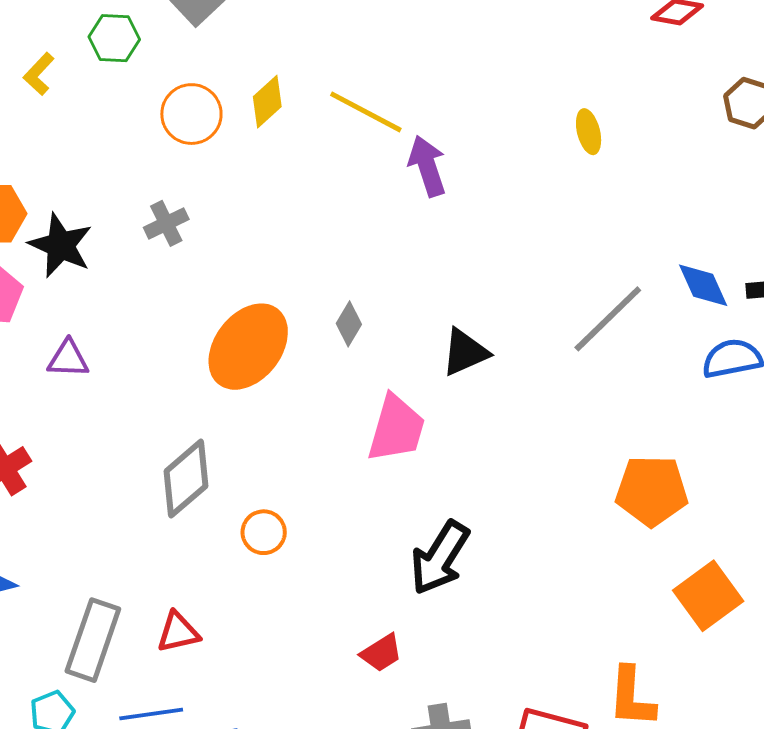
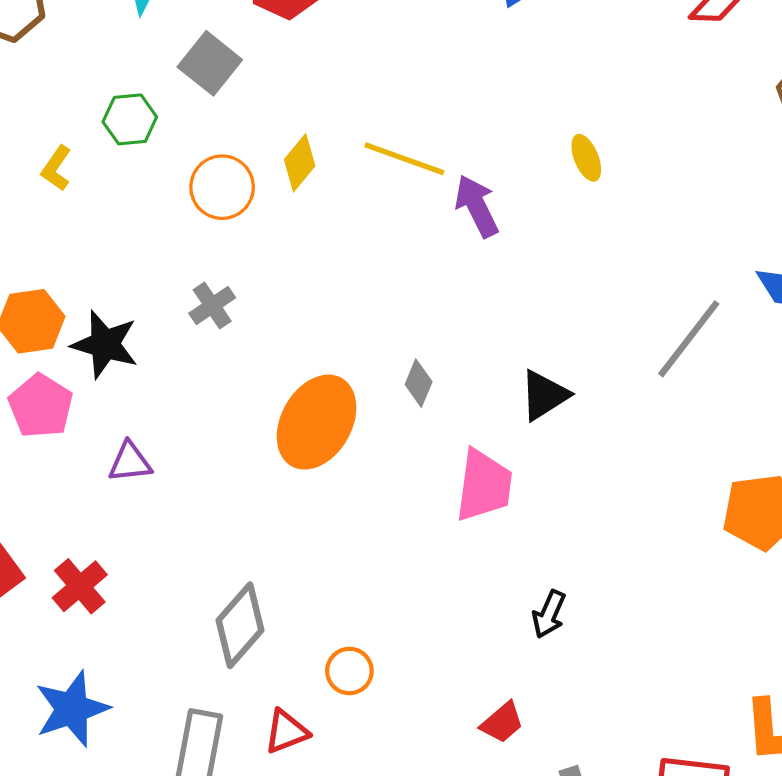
yellow ellipse: (589, 132) -> (586, 158), moved
gray diamond: (186, 479) -> (240, 625), moved
orange circle: (264, 532) -> (349, 671), moved
black arrow: (440, 558) -> (549, 614), size x0.6

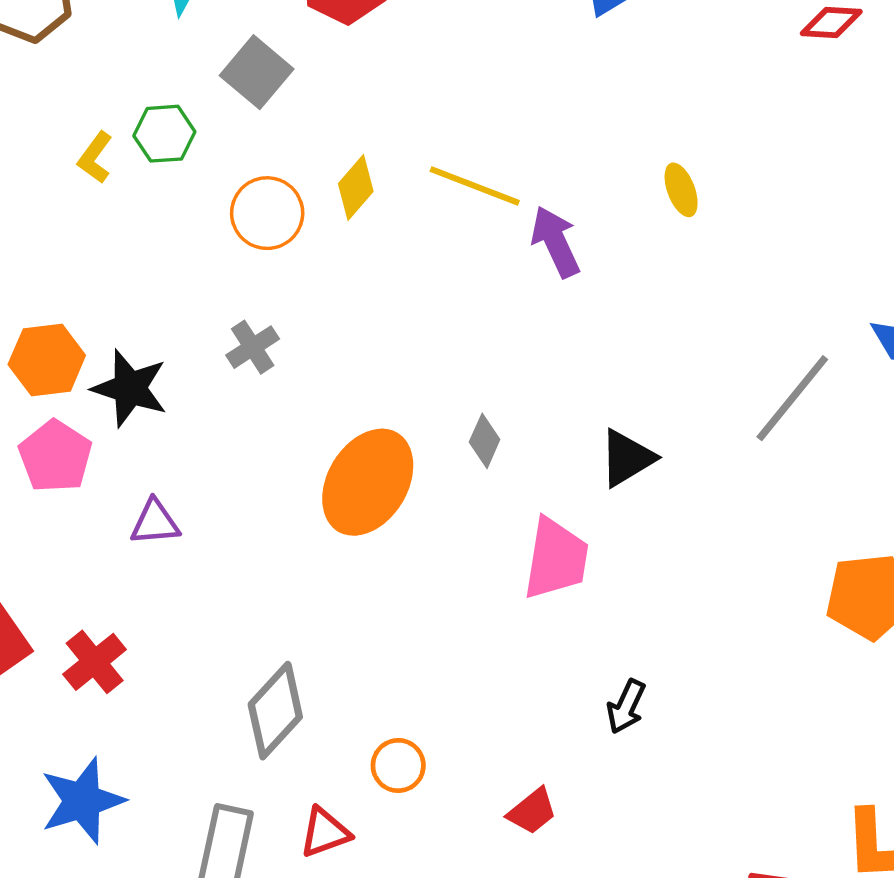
yellow L-shape: (56, 168) -> (95, 158), moved
red trapezoid: (502, 723) -> (532, 811), moved

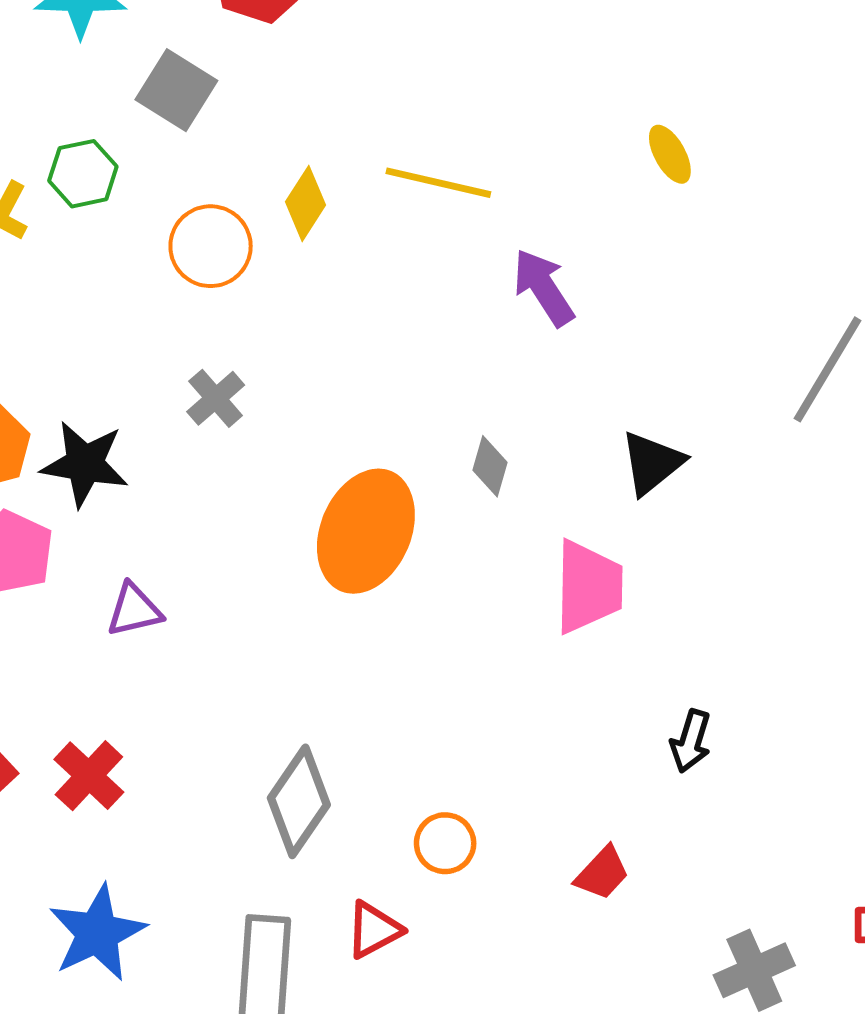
purple arrow: (555, 242) -> (543, 288), moved

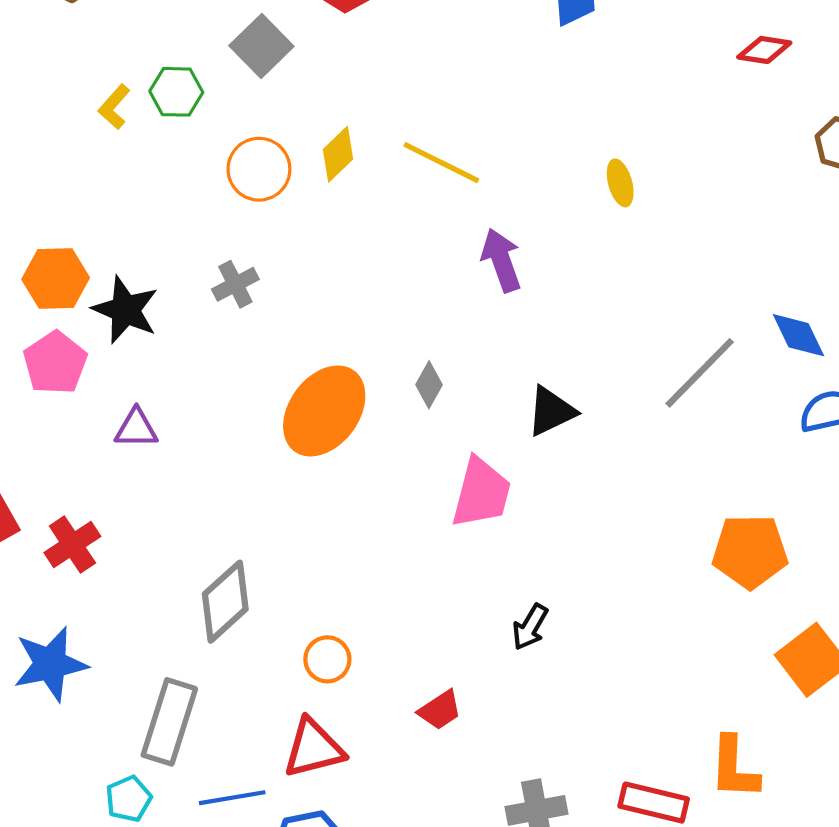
red triangle: (374, 930) -> (314, 748), moved, size x1.4

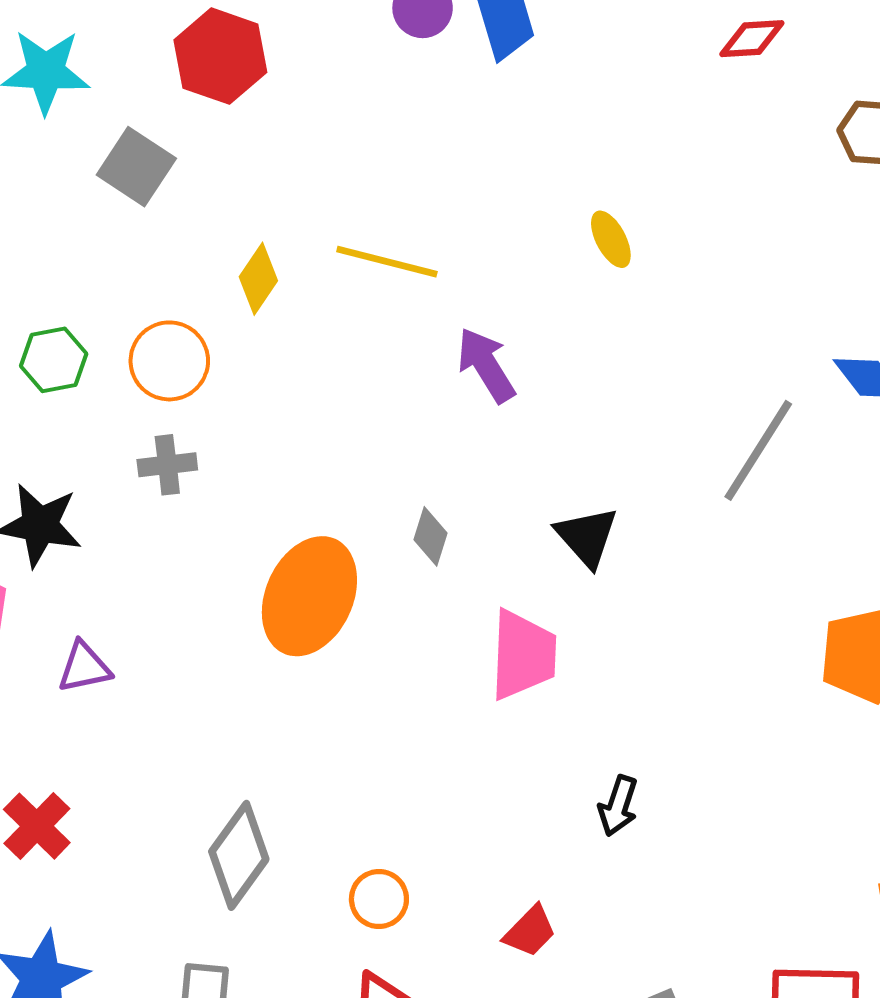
green hexagon: (176, 92) -> (54, 360), moved
orange circle: (259, 169) -> (169, 361), moved
gray cross: (235, 284) -> (167, 465), turned 33
black triangle: (551, 411) -> (587, 537), turned -34

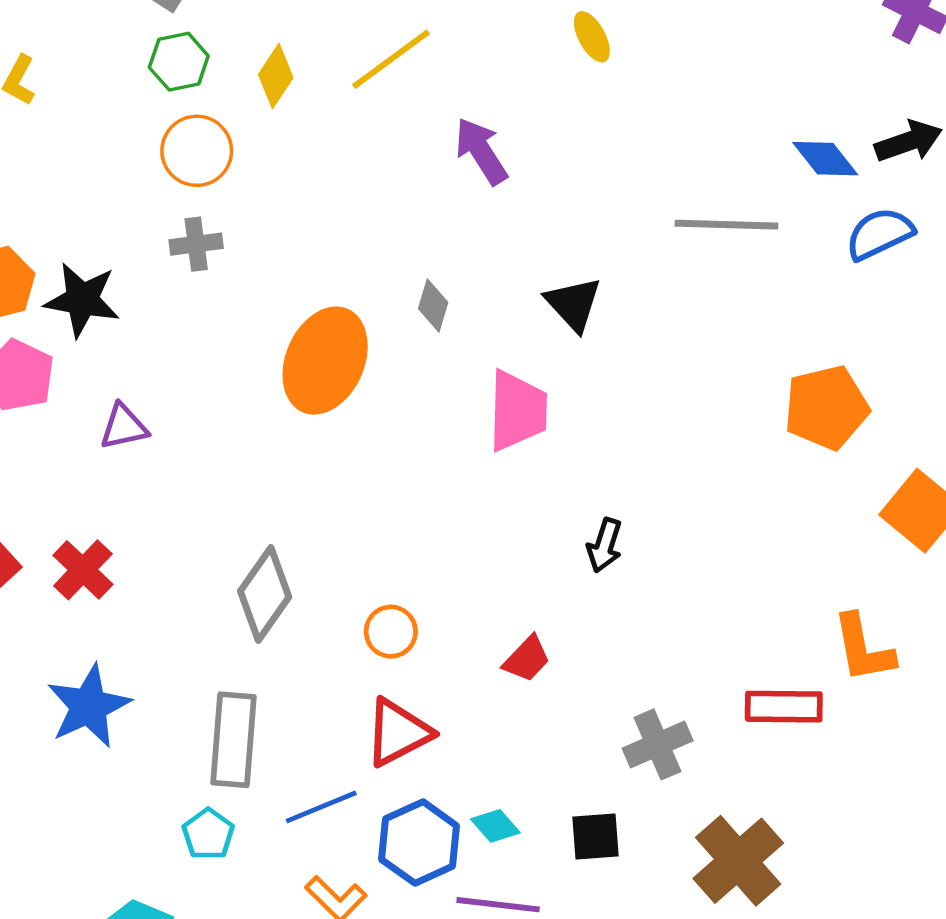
yellow line: (387, 262) -> (391, 59), turned -50
green hexagon: (54, 360) -> (179, 62), moved
gray line: (758, 450) -> (726, 225), turned 60

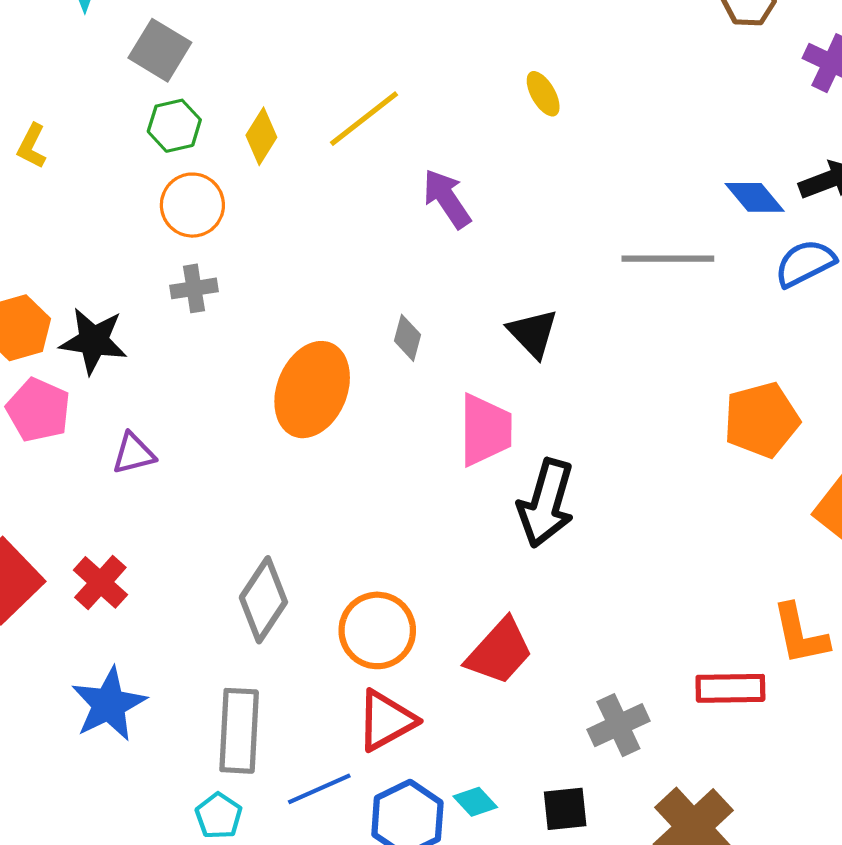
black arrow: (605, 545) -> (546, 503), moved, size x1.8
orange circle: (391, 632) -> (377, 630), size x1.6
red trapezoid: (527, 659) -> (499, 652), size x1.6

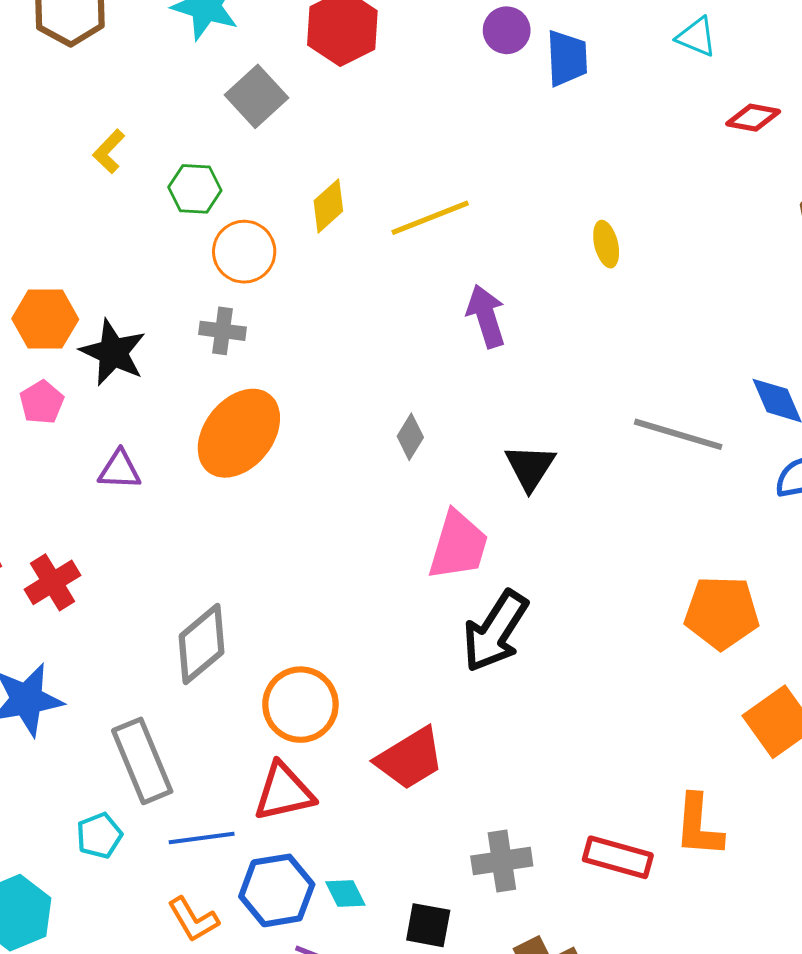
green hexagon: (174, 126) -> (195, 189), moved
orange ellipse: (312, 390) -> (239, 433), moved
pink pentagon: (38, 410) -> (42, 402), size x0.7
gray rectangle: (239, 731) -> (142, 761), turned -42

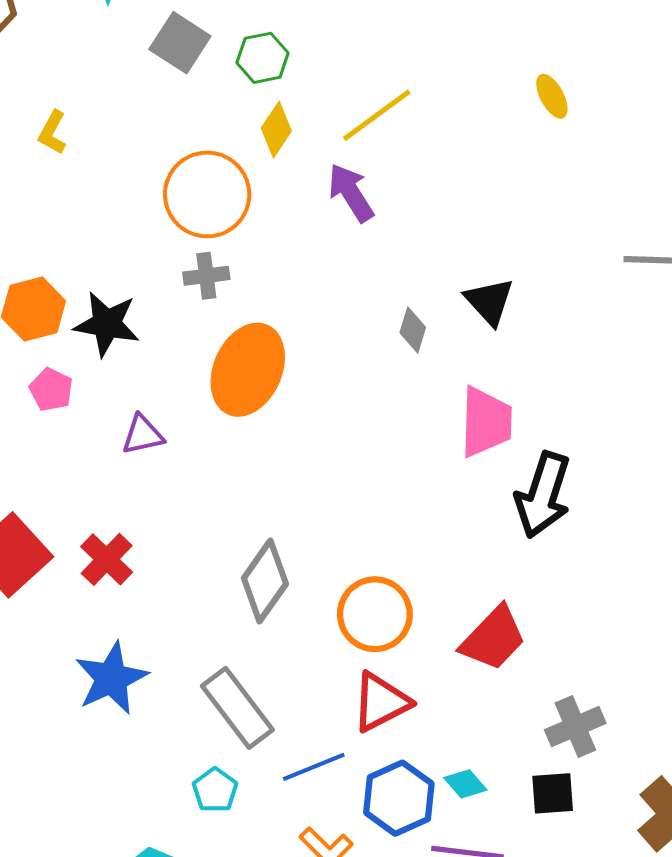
green hexagon: (195, 189) -> (263, 58), moved
orange circle: (244, 252) -> (207, 194), size x1.4
purple arrow: (486, 316) -> (351, 193), moved
black triangle: (530, 467) -> (489, 301), moved
gray cross: (502, 861) -> (575, 727), moved

